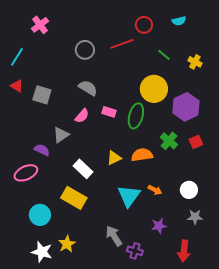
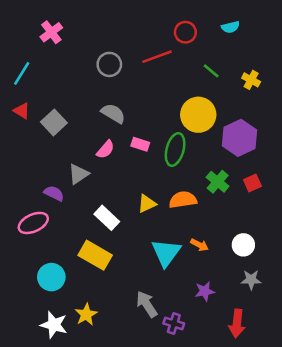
gray square: (42, 95) -> (54, 122), turned 30

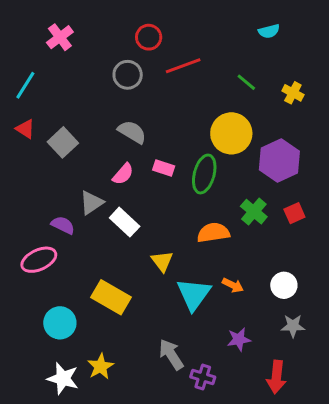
red circle: (185, 32) -> (149, 37), moved
yellow triangle: (147, 204) -> (162, 261), moved, turned -42
white rectangle: (107, 218) -> (125, 222), moved

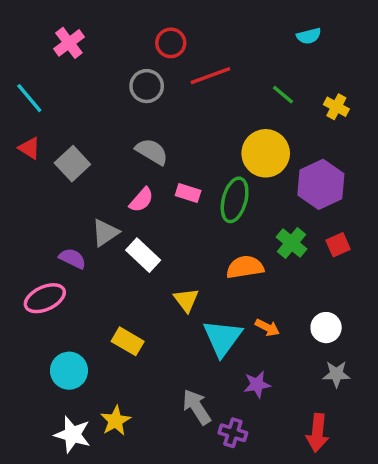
cyan line: (25, 85) -> (29, 98), turned -72
yellow rectangle: (111, 297) -> (128, 341), size x0.7
purple star: (239, 339) -> (257, 384), moved

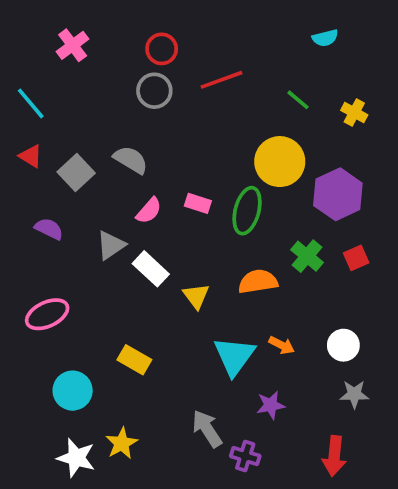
red circle: (171, 43) -> (162, 49), moved
gray semicircle: (152, 152) -> (131, 160), moved
purple semicircle: (72, 259) -> (49, 229), moved
yellow triangle: (186, 300) -> (196, 296), moved

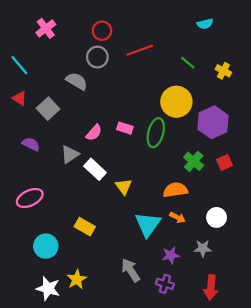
gray semicircle: (131, 160) -> (77, 81), moved
orange semicircle: (258, 282) -> (175, 190), moved
gray star: (354, 394) -> (203, 248), moved
purple cross: (245, 456) -> (165, 284), moved

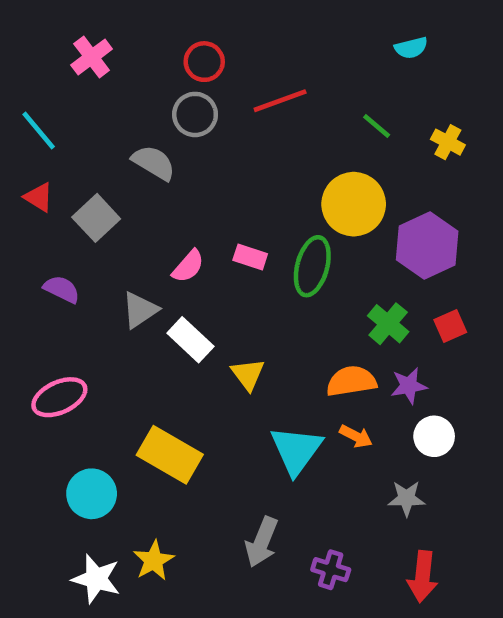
yellow rectangle: (85, 227) -> (170, 455), size x1.5
purple star: (171, 255) -> (409, 386), moved
gray arrow: (131, 270) -> (262, 542), turned -125

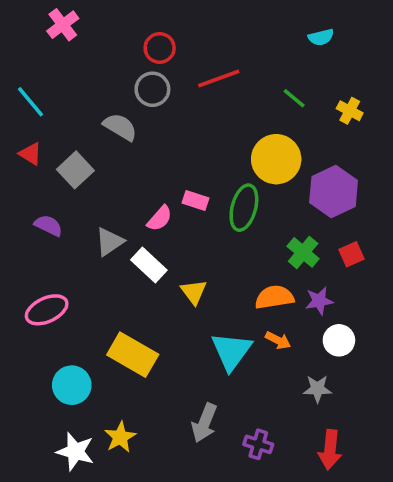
pink cross: (92, 57) -> (63, 25), moved
pink semicircle: (188, 266) -> (160, 218), moved

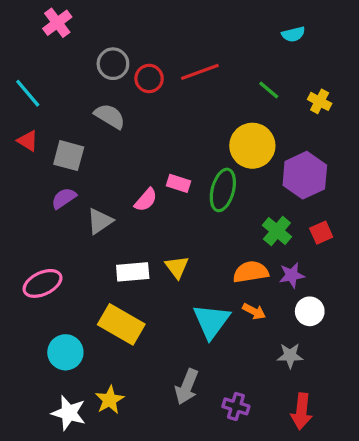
red circle: (160, 48) -> (149, 78), moved
gray circle: (152, 89) -> (113, 64), moved
gray square: (75, 170) -> (69, 156), turned -32
purple semicircle: (48, 226) -> (64, 198), moved, turned -60
white rectangle: (149, 265) -> (133, 272), moved, turned -48

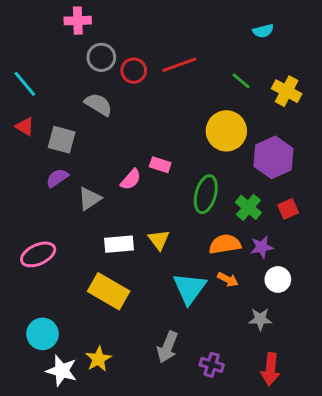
pink cross: (57, 23) -> (78, 21), moved, turned 35
yellow cross: (320, 101) -> (287, 91), size x1.4
green ellipse: (223, 190) -> (206, 194), moved
cyan circle: (65, 352) -> (42, 334), moved

